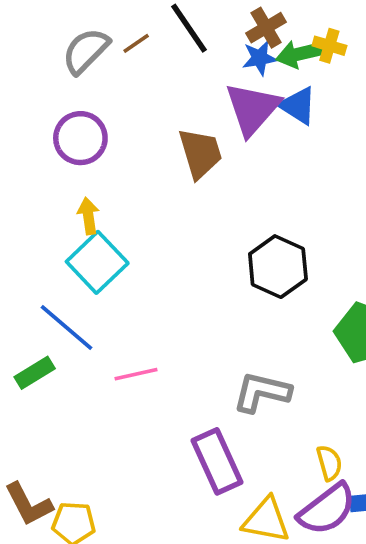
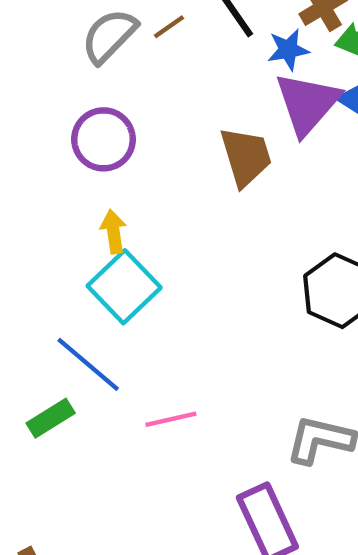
blue star: (260, 58) -> (288, 50), moved

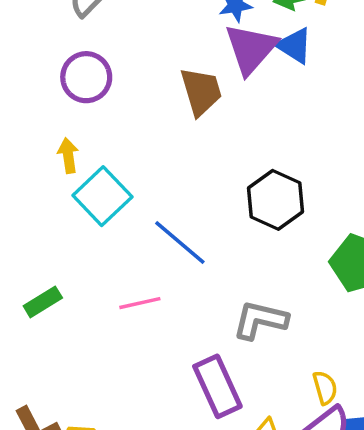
yellow arrow: (113, 232) -> (68, 156), moved
blue line: (88, 364) -> (180, 242), moved

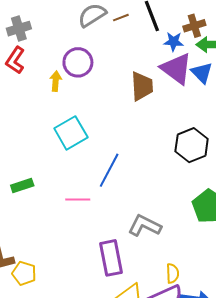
purple triangle: (251, 49) -> (176, 69), turned -48
yellow arrow: (68, 156) -> (56, 81), moved
black hexagon: (275, 200) -> (192, 145), moved
blue line: (180, 242) -> (109, 170), turned 64

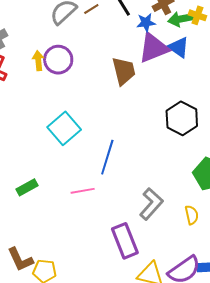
purple triangle: (176, 69) -> (154, 48), turned -48
yellow arrow: (56, 81) -> (38, 61), moved
gray L-shape: (145, 226) -> (151, 204), turned 116
yellow semicircle: (173, 273) -> (192, 215), moved

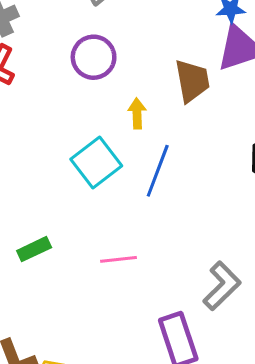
yellow arrow: (38, 61) -> (137, 114), moved
blue line: (107, 157) -> (158, 171), moved

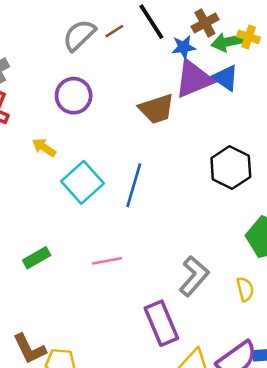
brown trapezoid: (192, 81) -> (157, 109), turned 87
yellow arrow: (137, 114) -> (44, 147), moved, turned -50

